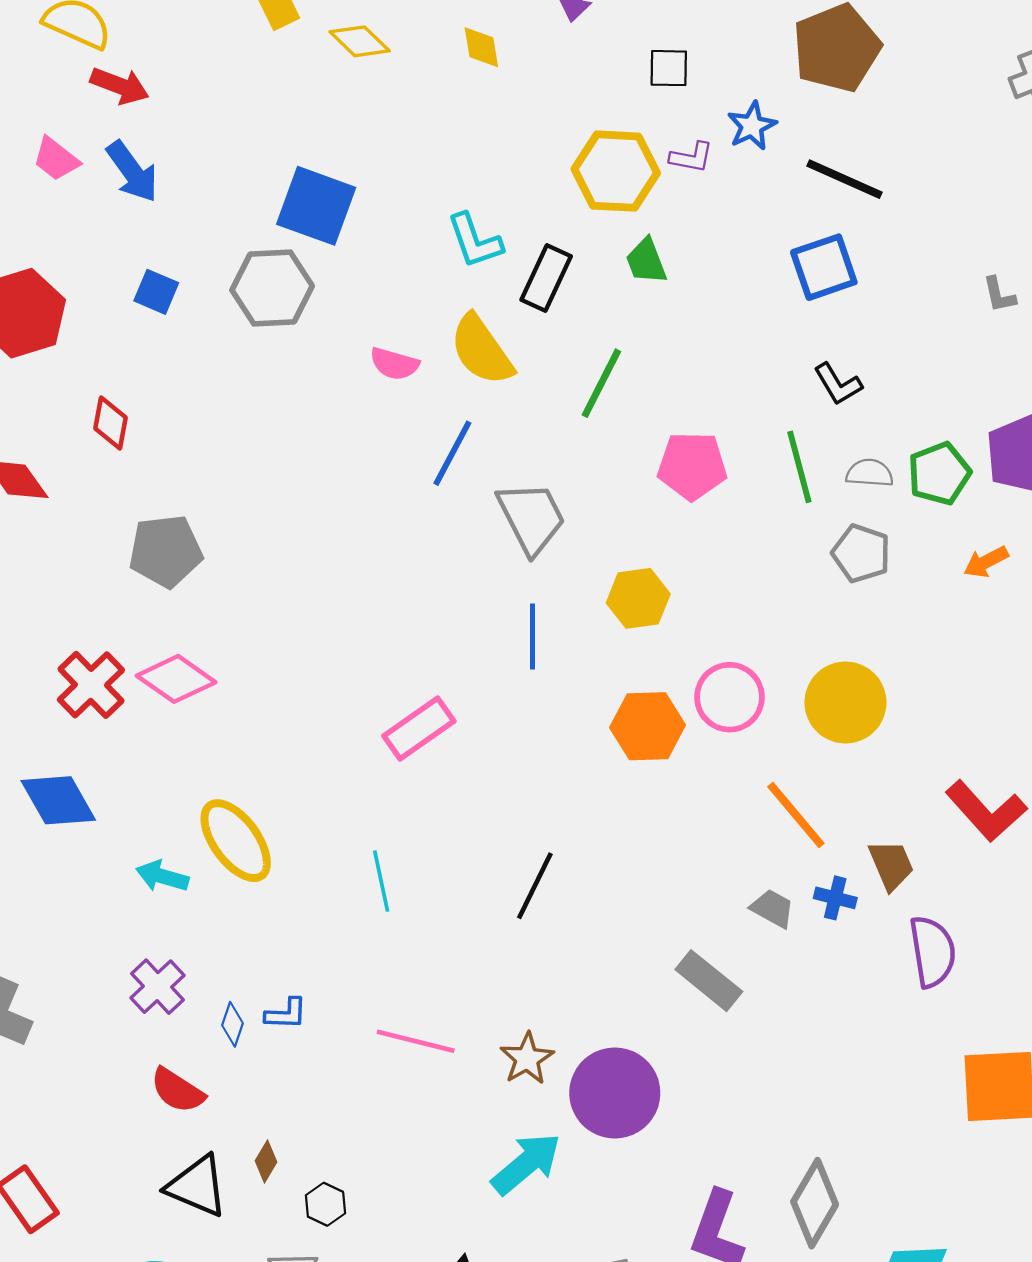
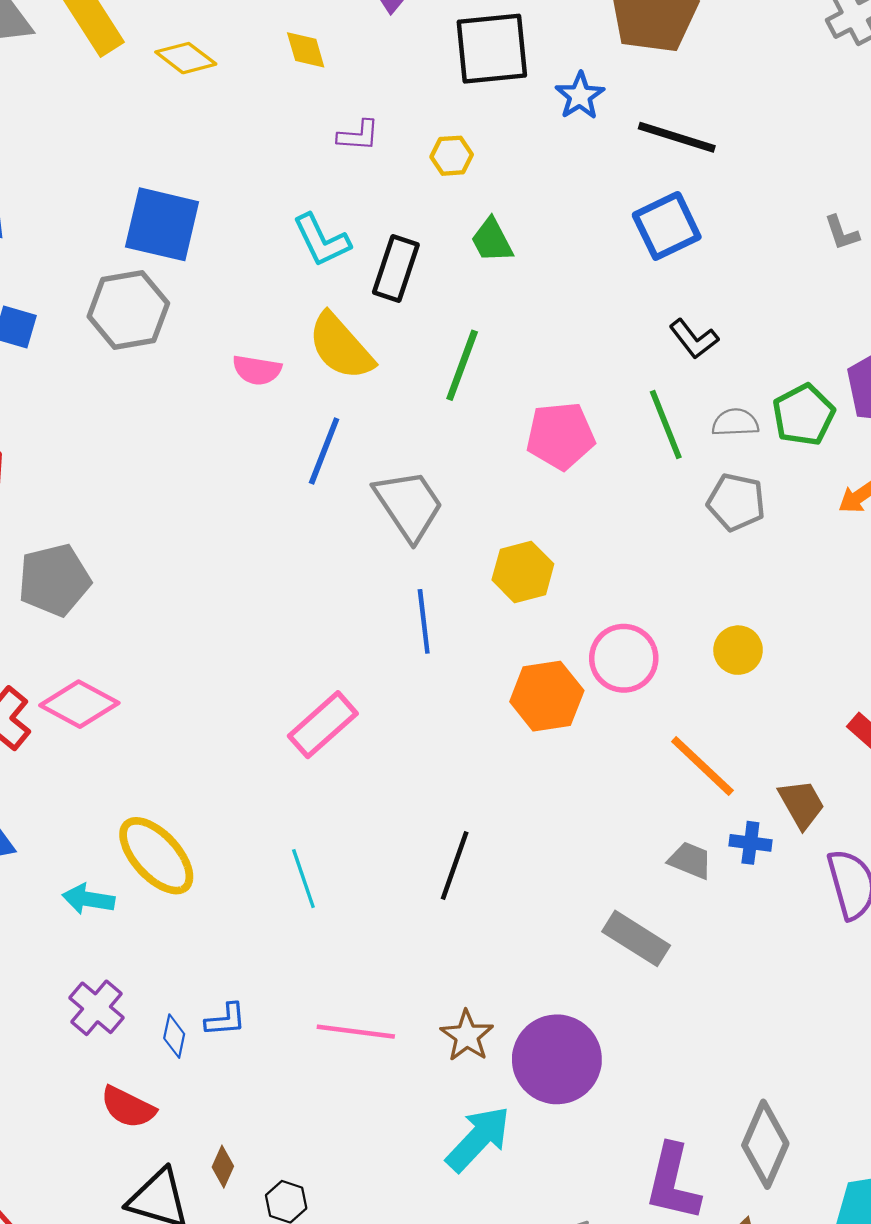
black square: (669, 68) -> (492, 49), size x1.8
purple L-shape: (691, 157) -> (358, 136), moved
yellow hexagon: (616, 171) -> (452, 156), size x0.5
yellow circle: (845, 702) -> (738, 650), size x0.6

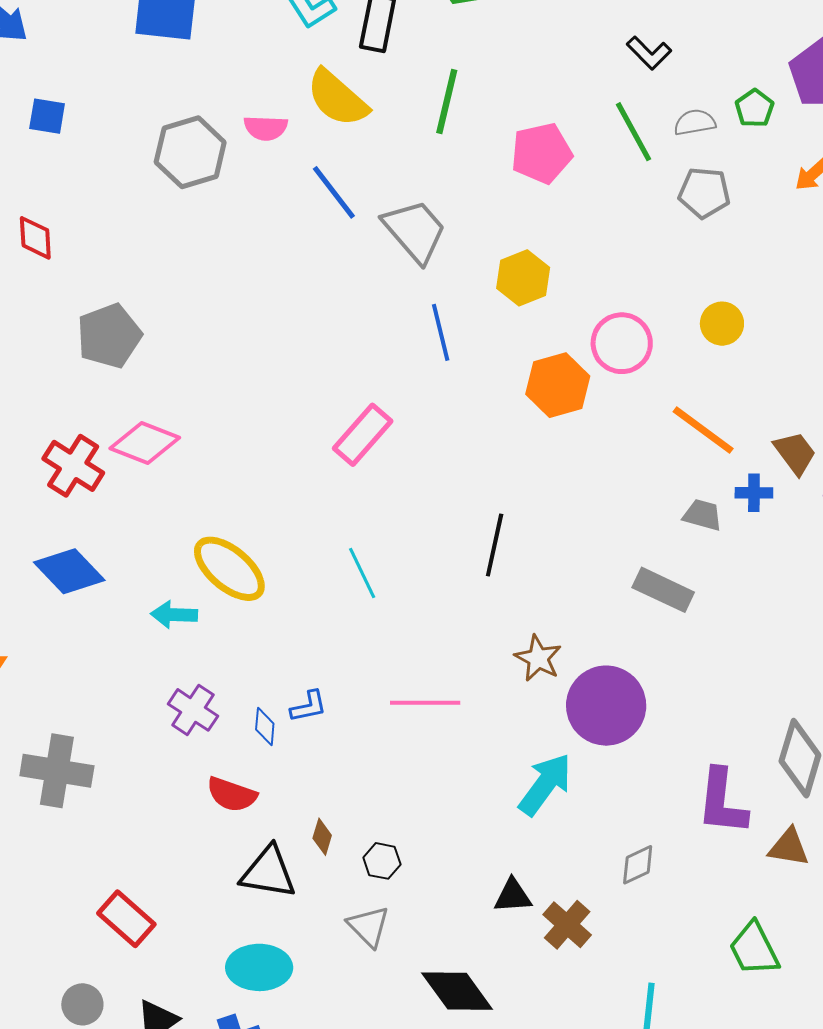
gray hexagon: (128, 310) -> (190, 152), moved
green pentagon: (804, 415) -> (754, 108), size x0.7
blue line: (324, 451) -> (334, 192), turned -52
brown star: (467, 1036) -> (538, 658), moved

